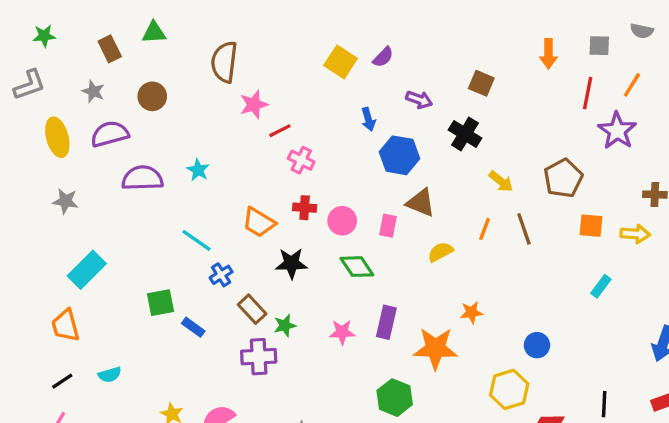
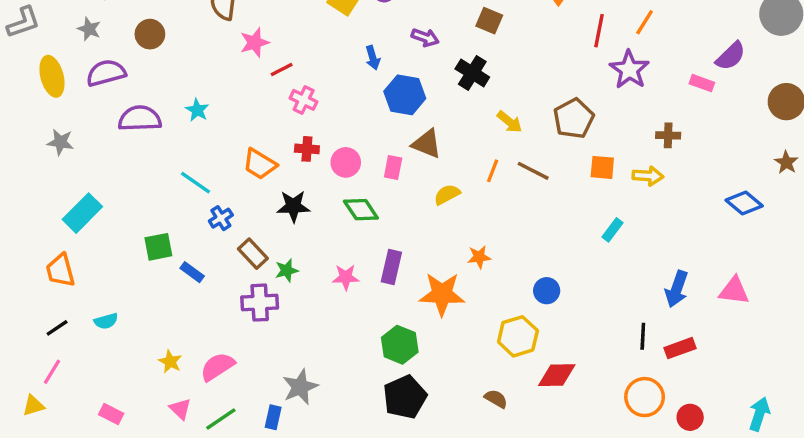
brown line: (524, 229) -> (533, 171), turned -44
black line: (604, 404) -> (643, 336), moved

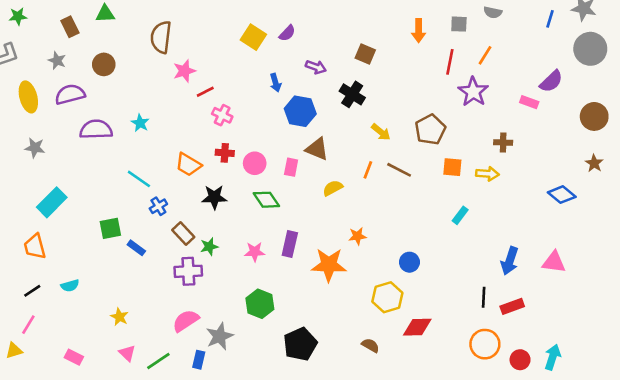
green hexagon: (400, 345) -> (260, 304), moved
pink semicircle: (217, 367) -> (186, 321), moved
cyan arrow: (759, 414) -> (553, 357), moved

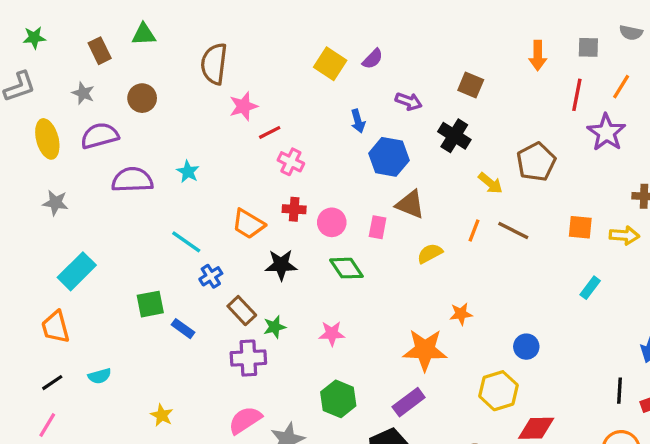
brown pentagon: (430, 129) -> (536, 162), moved
purple rectangle: (290, 244) -> (409, 402), moved, turned 40

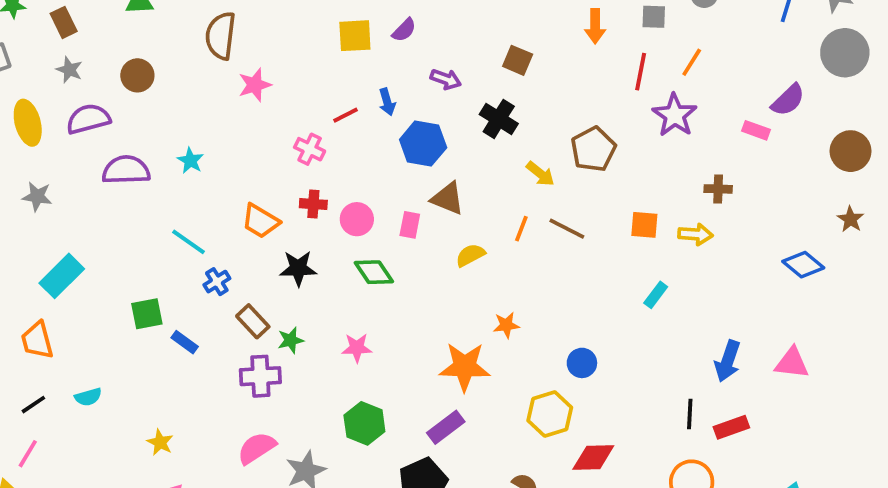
brown rectangle: (100, 51) -> (64, 22), moved
yellow square: (330, 64) -> (355, 36), turned -36
red line: (270, 132) -> (345, 115), moved

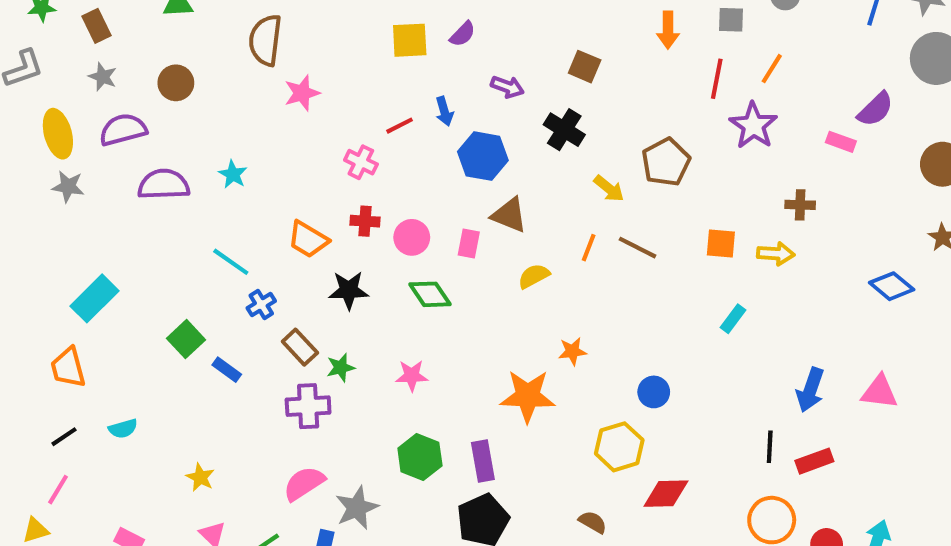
gray star: (37, 196) -> (68, 187), moved
green square: (147, 314) -> (186, 339), turned -32
purple rectangle: (446, 427) -> (483, 461), moved, turned -63

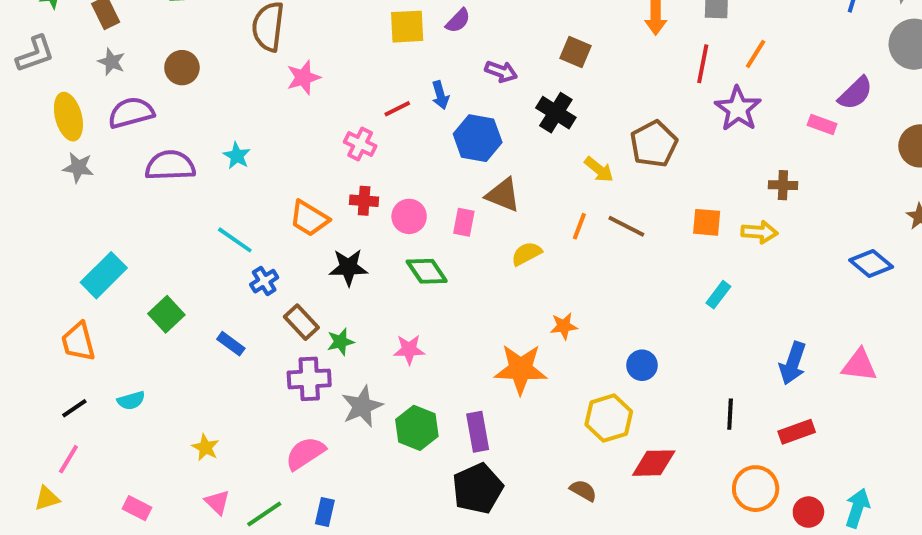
green square: (186, 339) -> (166, 314), moved
black line: (770, 447) -> (730, 414), moved
gray star: (357, 508) -> (362, 406), moved

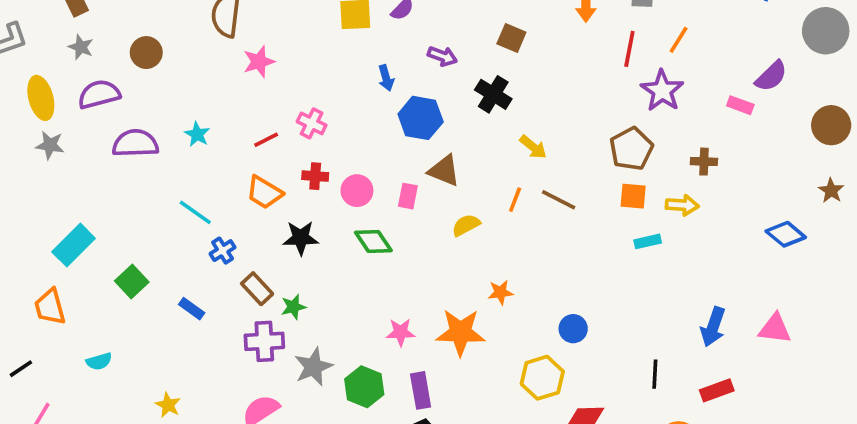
red line: (397, 109) -> (266, 140), moved
brown pentagon: (654, 144) -> (631, 149), moved
cyan rectangle: (718, 295) -> (648, 241), moved, turned 40
pink star: (409, 350) -> (401, 332), moved
black line: (74, 408) -> (21, 369), moved

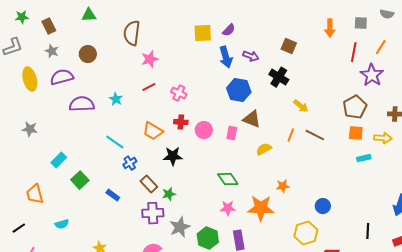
blue arrow: (386, 78) -> (226, 57), moved, size x1.5
red line: (266, 140) -> (149, 87), moved
gray star: (50, 145) -> (30, 129), moved
green diamond: (373, 241) -> (228, 179), moved
cyan rectangle: (74, 245) -> (59, 160), moved, size x0.7

